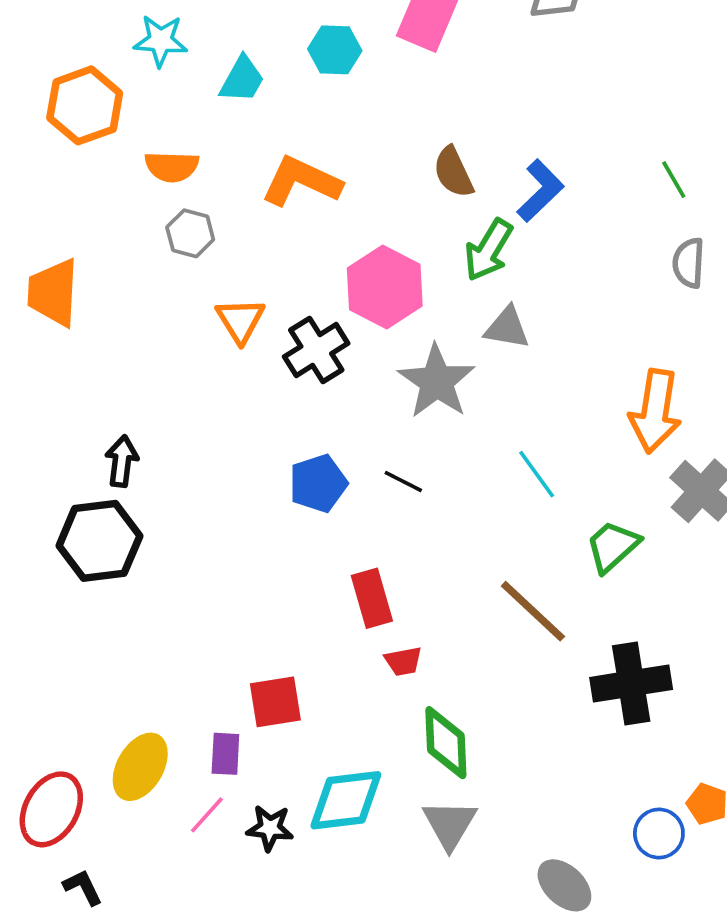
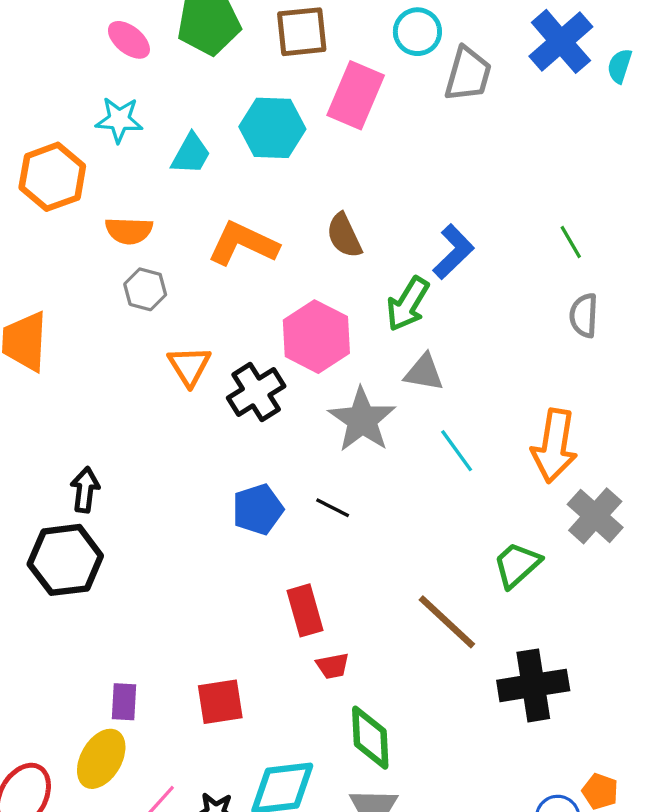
cyan hexagon: (335, 50) -> (272, 128), size x1.4
brown semicircle: (453, 172) -> (344, 235), moved
cyan line: (537, 474) -> (457, 451), moved
purple rectangle: (225, 754) -> (124, 702), moved

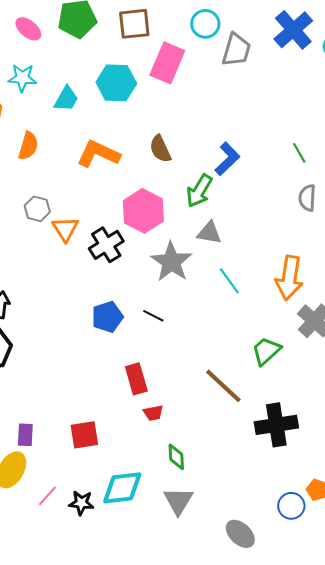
orange semicircle: (129, 231) -> (28, 146), turned -76
gray hexagon: (145, 289) -> (37, 209), moved
green diamond: (370, 738) -> (176, 457), size x0.7

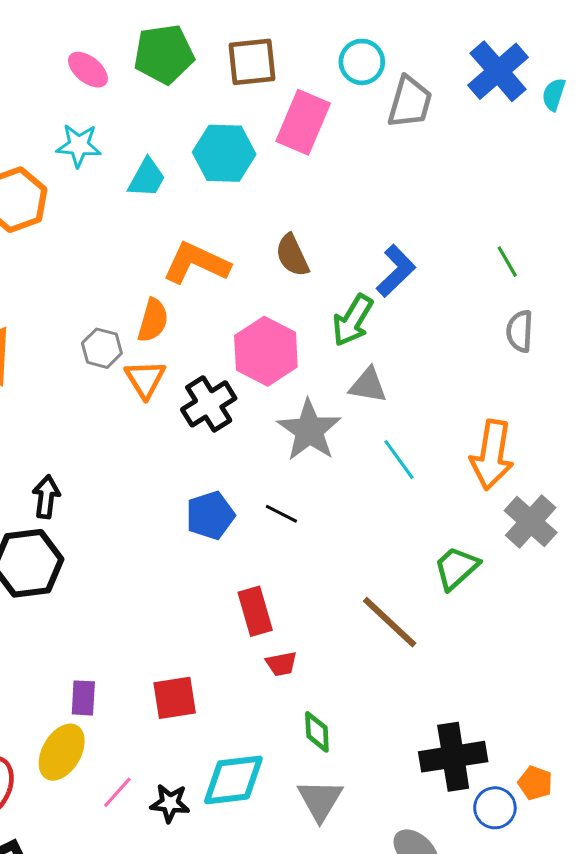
orange semicircle: (28, 146) -> (153, 320), moved
black cross: (276, 425) -> (453, 757), moved

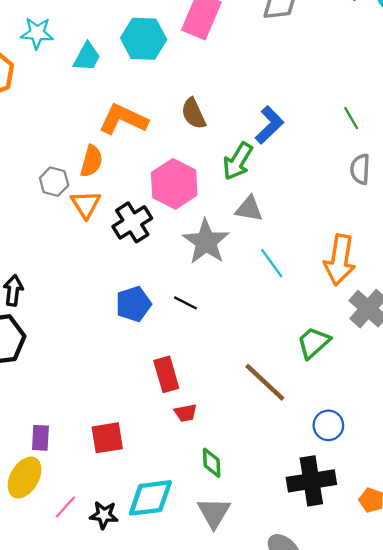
blue circle: (495, 808) -> (328, 425), moved

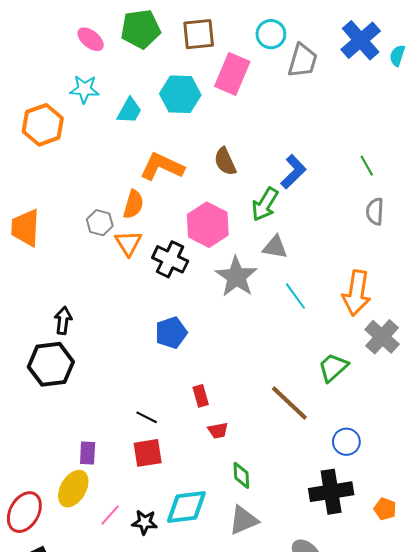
black cross: (132, 222) -> (170, 259), turned -32
black line: (186, 303) -> (147, 417), moved
red rectangle: (166, 374) -> (201, 396), size x0.7
gray triangle: (214, 513) -> (243, 520), turned 36

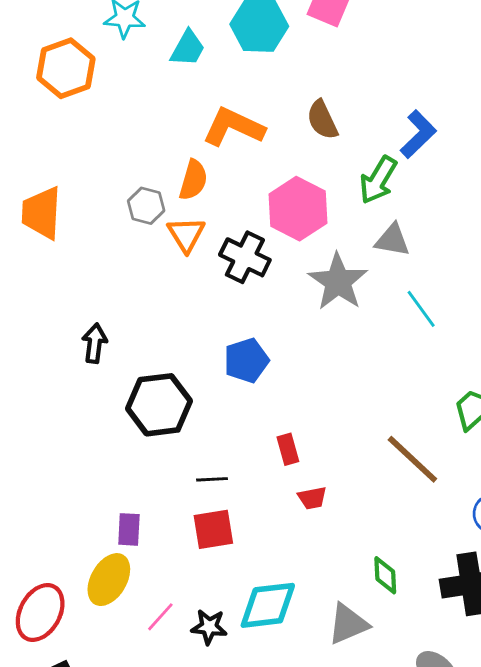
black hexagon: (51, 364) -> (159, 405), moved
black line: (147, 417) -> (212, 479), turned -30
green diamond: (241, 475) -> (385, 575), moved

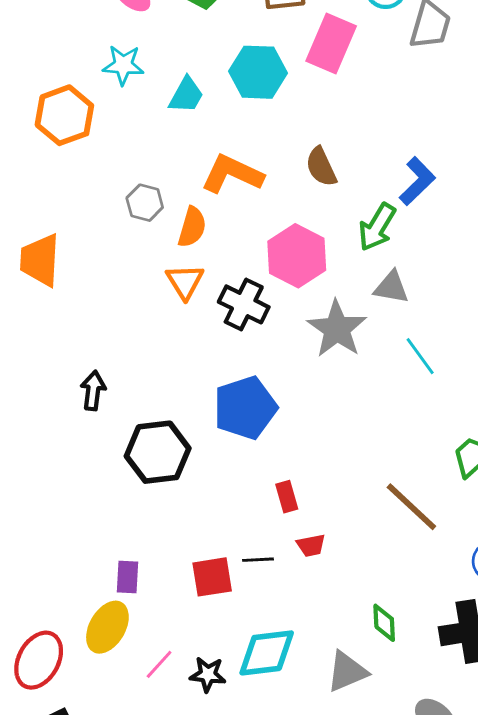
gray hexagon: (146, 206) -> (145, 203), moved
blue pentagon: (246, 360) -> (245, 408), size x1.4
black line: (212, 479) -> (258, 560), moved

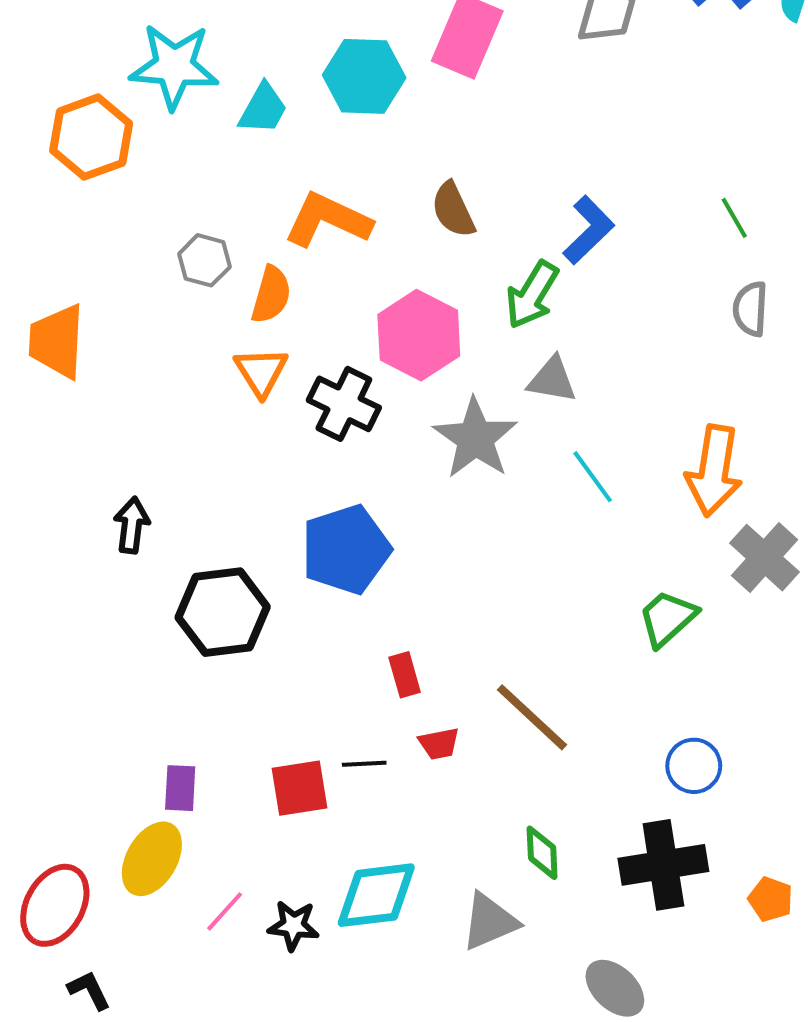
cyan star: (123, 65) -> (174, 66), size x1.5
brown line: (411, 507) -> (532, 717), moved

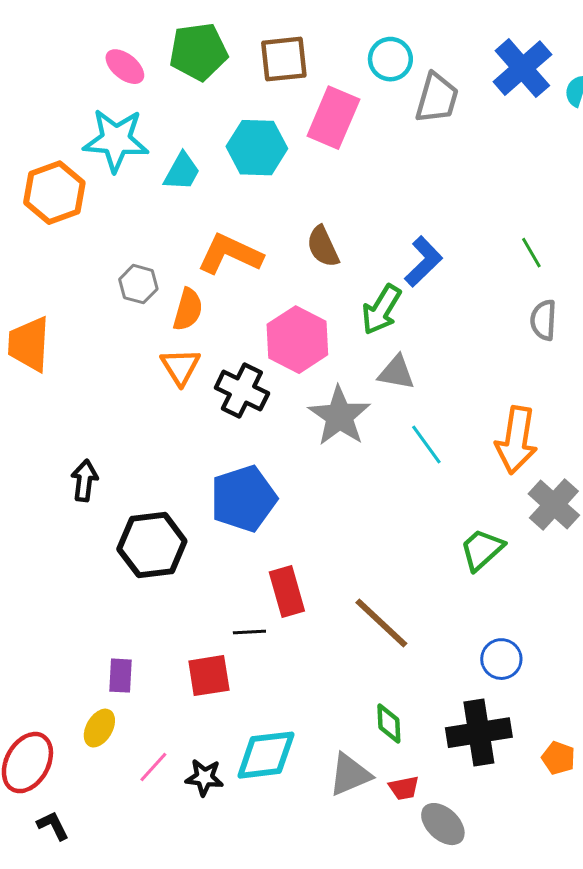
red rectangle: (405, 675) -> (287, 592), size x1.5
red trapezoid: (439, 744) -> (404, 788), moved
black line: (364, 764) -> (249, 632), moved
yellow ellipse: (152, 859) -> (99, 728), size x0.7

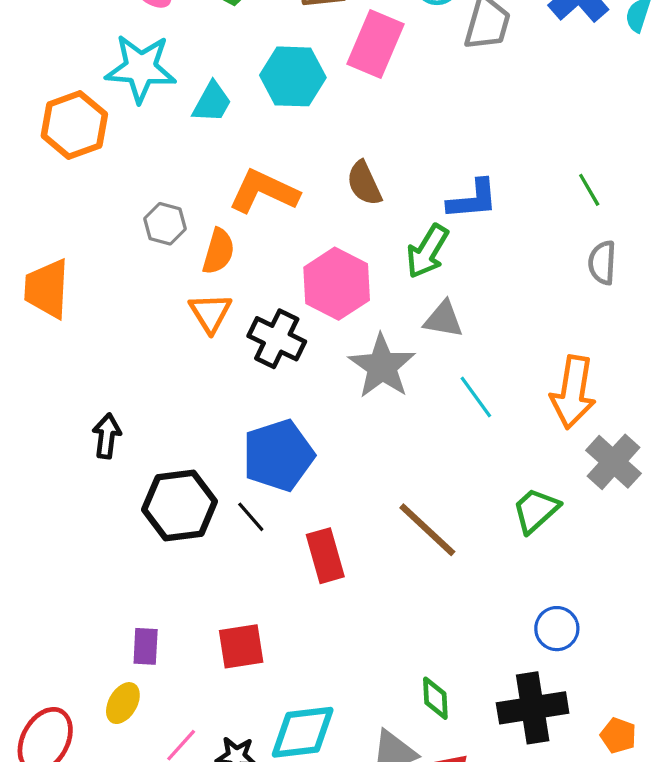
blue L-shape: (423, 262) -> (473, 199), turned 39
brown line: (381, 623) -> (427, 530), moved
black line: (249, 632) -> (251, 517), moved, turned 52

